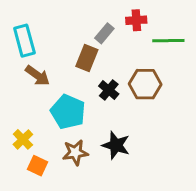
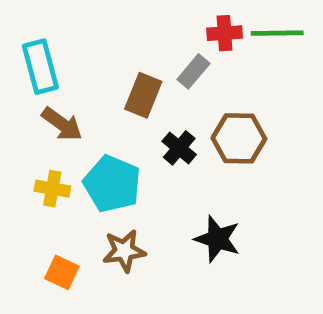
gray rectangle: (104, 33) -> (193, 71), moved
green line: (168, 41) -> (277, 33), moved
yellow cross: (23, 139) -> (52, 189), moved, turned -36
black star: (116, 145) -> (217, 239), moved

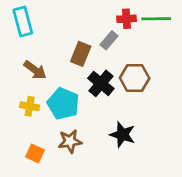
cyan rectangle: (40, 67) -> (23, 21), moved
black cross: (179, 148) -> (101, 83), size x1.4

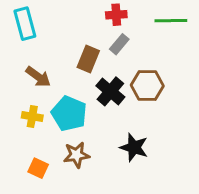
red cross: (127, 19) -> (116, 15), moved

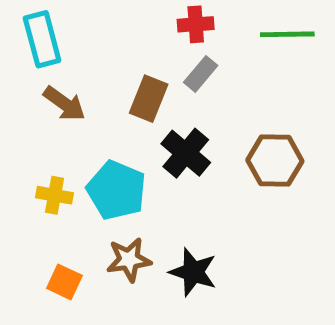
brown arrow: (38, 77) -> (64, 104), moved
brown hexagon: (147, 86) -> (275, 161), moved
black star: (134, 147) -> (193, 272), moved

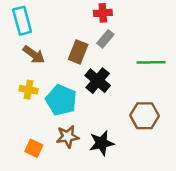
green line: (287, 34) -> (151, 62), moved
brown hexagon: (275, 161) -> (144, 116), moved
yellow cross: (54, 195) -> (29, 90), moved
black star: (193, 272) -> (102, 143), turned -30

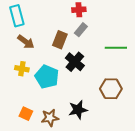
brown star: (68, 137) -> (50, 118), moved

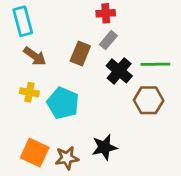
black cross: (75, 62) -> (119, 71), moved
brown hexagon: (111, 89) -> (149, 100), moved
orange square: (26, 114) -> (35, 153), size x1.5

